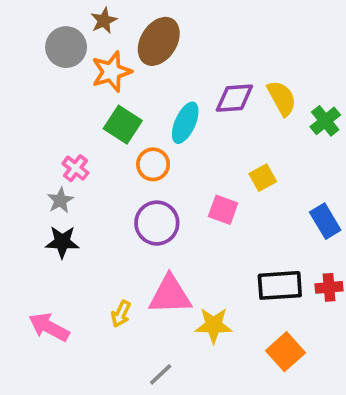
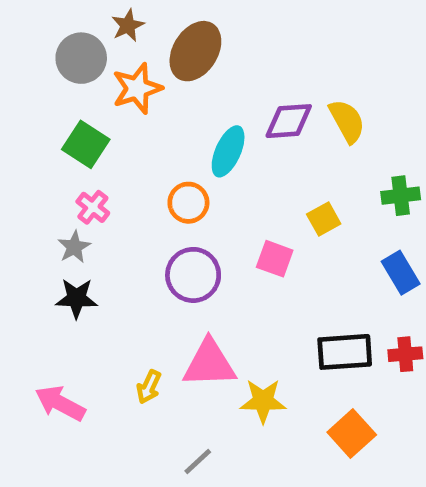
green cross: (325, 121) -> (401, 196), moved, turned 32
green square: (123, 125) -> (86, 144), moved

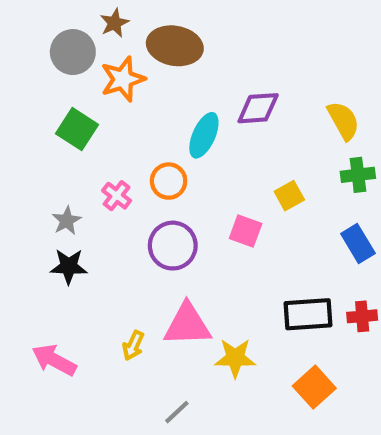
brown ellipse: (195, 51) -> (175, 46), turned 68
yellow semicircle: (347, 121) -> (343, 121), moved
pink cross: (93, 207) -> (117, 196), moved

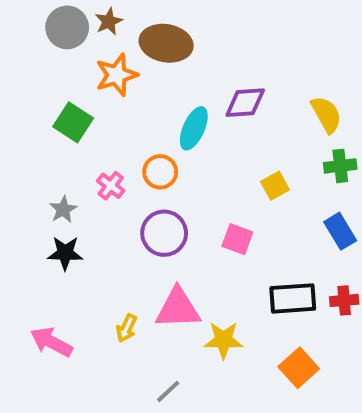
gray circle: (73, 52) -> (67, 27), moved
pink square: (246, 231) -> (237, 239), moved

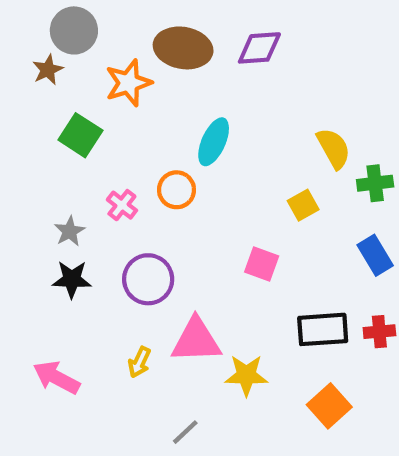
brown star: (109, 21) -> (48, 70), moved
purple diamond: (245, 103) -> (259, 48), moved
yellow semicircle: (326, 114) -> (334, 148), moved
purple circle: (164, 233) -> (148, 279), moved

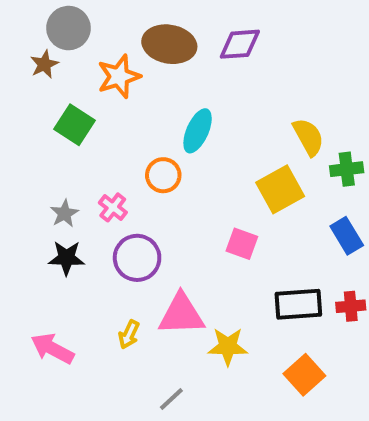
pink cross: (122, 205) -> (113, 207), moved
yellow square: (303, 205) -> (280, 189), size x1.6

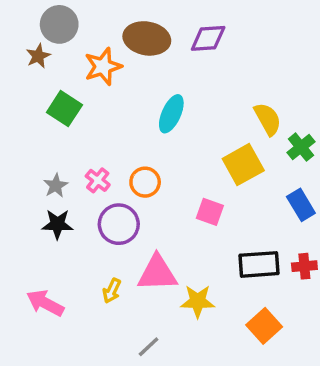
green cross: (347, 169) -> (301, 147), turned -32
orange circle: (163, 175) -> (145, 182), moved

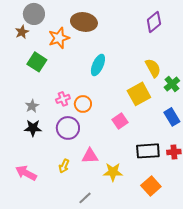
purple diamond: (208, 38) -> (154, 22), moved, turned -35
pink cross: (98, 180) -> (63, 99), moved, turned 32
pink square: (210, 212) -> (120, 121), turned 35
pink triangle: (157, 273) -> (90, 156), size x0.7

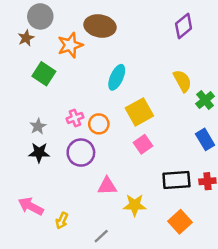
yellow square: (139, 94) -> (139, 112), moved
yellow arrow: (64, 166) -> (62, 221), moved

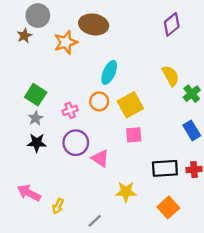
green square: (44, 74) -> (36, 95), moved
orange circle: (99, 124) -> (99, 101), moved
pink square: (143, 144) -> (134, 135), turned 30
pink triangle: (107, 186) -> (100, 158), moved, turned 36

